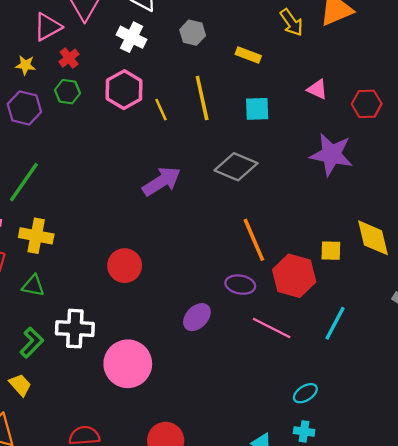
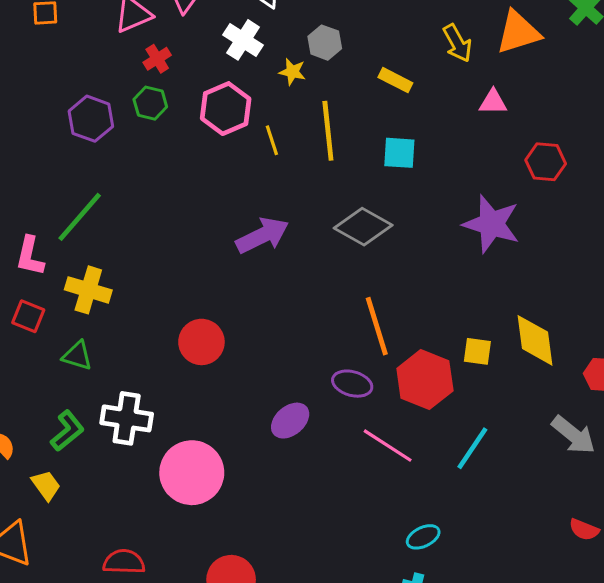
yellow star: (25, 65) -> (292, 72), moved
pink triangle: (317, 89) -> (493, 102), moved, turned -30

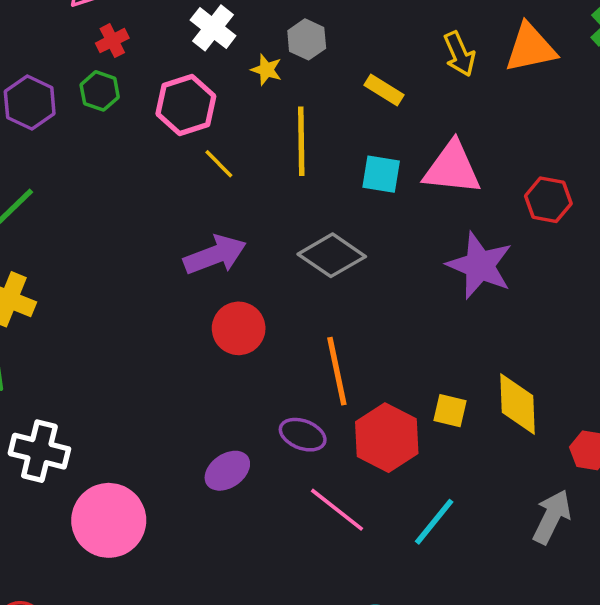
pink triangle: (493, 102) -> (452, 168), moved, size x1.8
yellow line: (272, 140) -> (219, 164), moved, turned -32
red circle: (201, 342) -> (239, 328), moved
gray arrow: (573, 435) -> (552, 517), turned -108

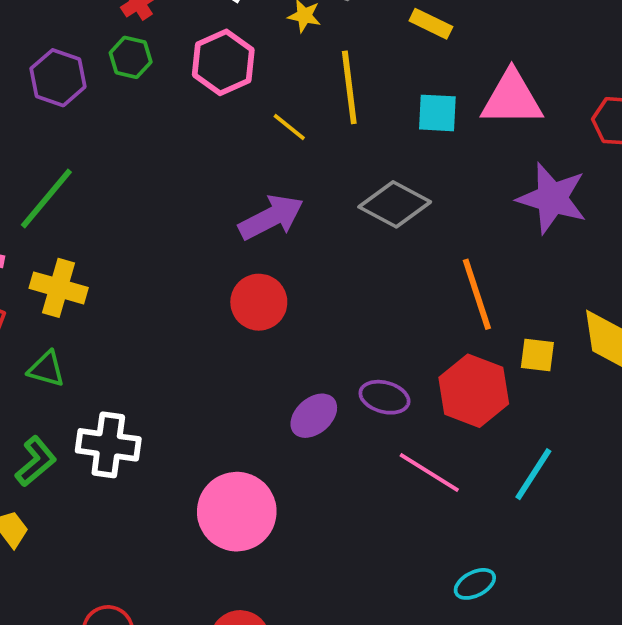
yellow line: (219, 164) -> (289, 127), moved
red circle: (239, 328) -> (259, 302), moved
orange line: (337, 371) -> (477, 294), moved
purple ellipse: (227, 471) -> (314, 416), moved
pink circle: (109, 520) -> (237, 512), moved

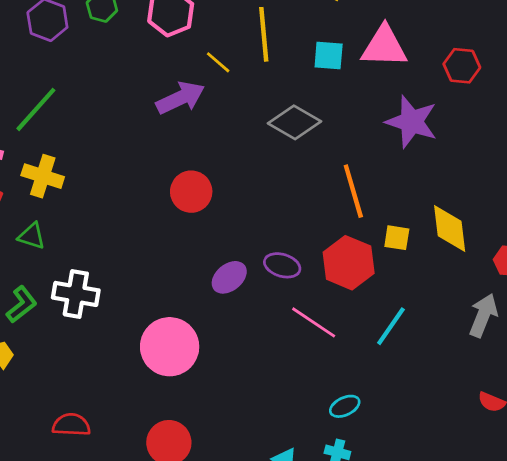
purple arrow: (271, 217) -> (180, 98), moved

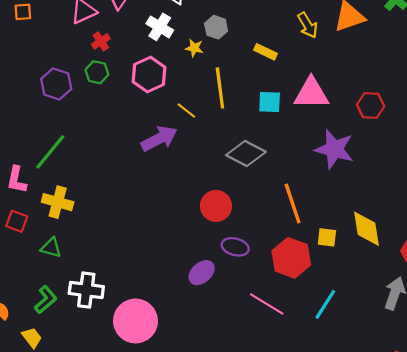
red circle: (191, 192) -> (216, 206), moved
purple ellipse: (282, 265) -> (235, 247), moved
pink circle: (170, 347) -> (135, 321), moved

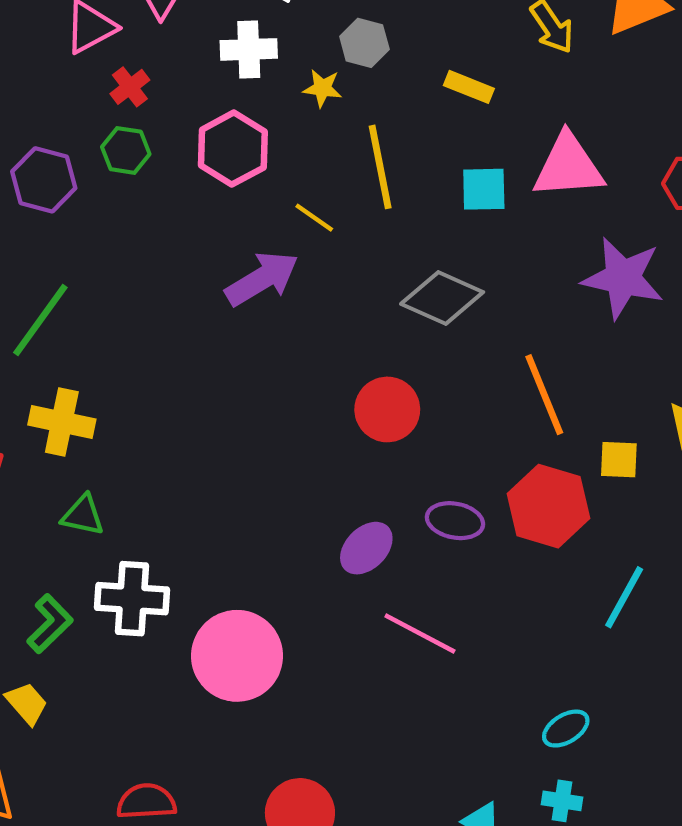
white cross: (160, 27) -> (249, 49), turned -30
purple ellipse: (235, 247) -> (455, 521), moved
green triangle: (51, 248) -> (83, 515), moved
pink line: (267, 304) -> (420, 634), moved

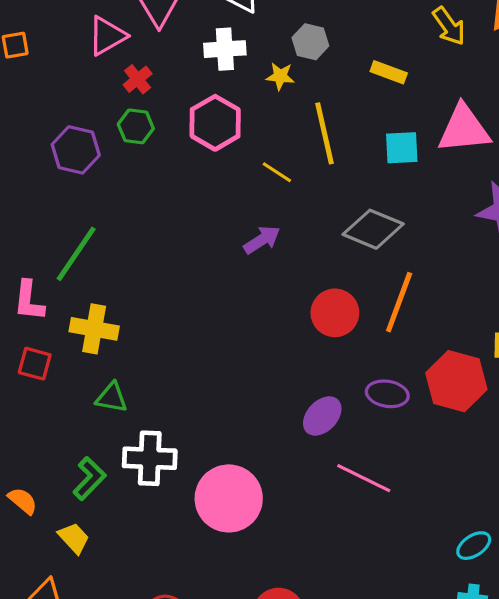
purple arrow: (262, 279) -> (262, 240), moved, size x0.7
orange line: (544, 395) -> (399, 302), moved, turned 44

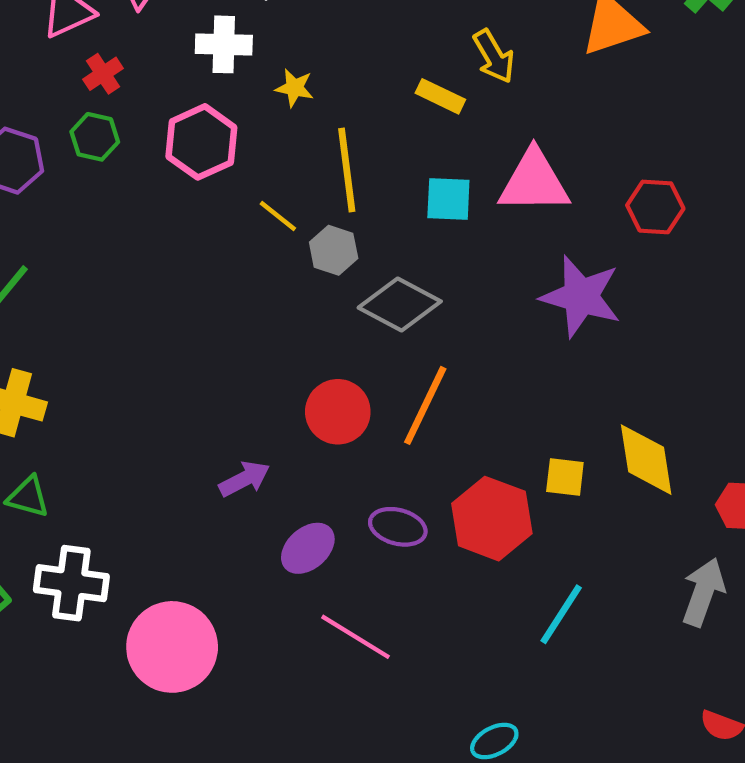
yellow arrow: (449, 26) -> (494, 56), moved
gray hexagon: (310, 42) -> (334, 250), moved
purple arrow: (262, 240) -> (244, 479), moved

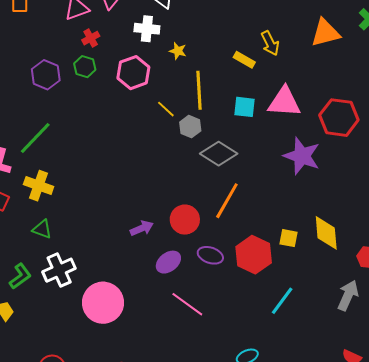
red hexagon: (655, 207) -> (339, 118), size x1.5
red circle: (338, 412) -> (185, 220), moved
white cross: (71, 583) -> (59, 270), turned -36

